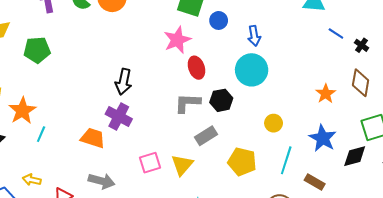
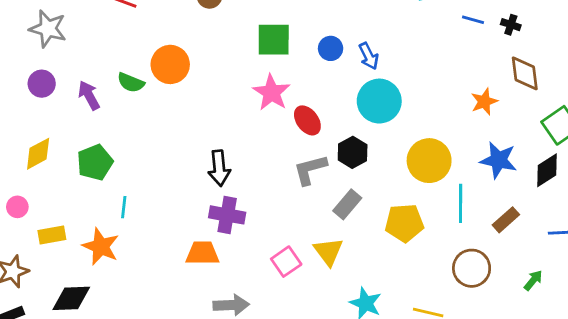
blue circle: (219, 20) -> (331, 48), moved
orange star: (326, 94) -> (484, 102), turned 30
yellow circle: (274, 123) -> (429, 161), size x1.8
cyan line: (41, 134) -> (124, 207), moved
brown rectangle: (315, 182) -> (506, 220), turned -54

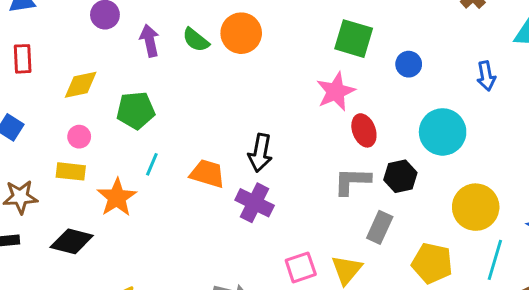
blue arrow: (369, 56) -> (486, 76), moved
gray rectangle: (347, 204) -> (380, 227), turned -32
pink circle: (17, 207) -> (79, 137), moved
orange trapezoid: (202, 253) -> (207, 174), moved

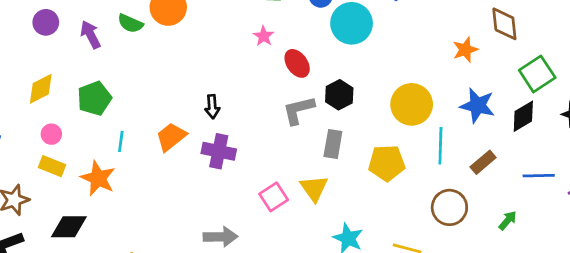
pink star: (336, 92) -> (264, 36), size x0.6
cyan circle: (443, 132) -> (352, 23), moved
black arrow: (260, 153) -> (212, 107), size x0.7
yellow rectangle: (71, 171) -> (52, 166), turned 30
orange trapezoid: (207, 174) -> (171, 137), turned -40

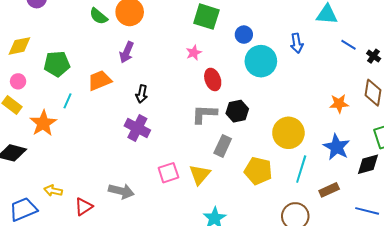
purple arrow: (90, 35) -> (127, 52), moved, turned -145
orange trapezoid: (171, 137) -> (100, 80), moved

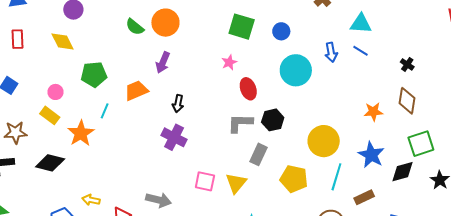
blue circle: (244, 35) -> (281, 31), moved
blue line: (348, 45) -> (361, 51), moved
yellow diamond: (19, 46) -> (63, 41), moved, turned 75
pink square: (168, 173) -> (205, 181), turned 30

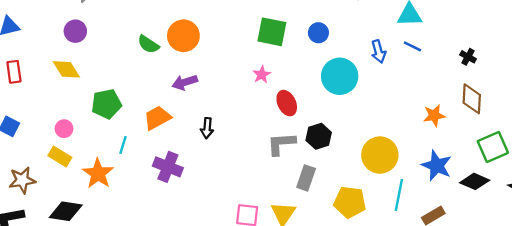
purple arrow: (163, 62) -> (185, 82), turned 55
purple cross: (174, 137) -> (168, 167), moved
black diamond: (403, 172) -> (475, 181), turned 45

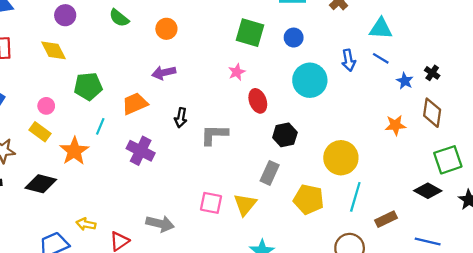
orange circle: (183, 36) -> (166, 29), size x0.7
green semicircle: (148, 44) -> (119, 18), moved
gray L-shape: (281, 144) -> (214, 135), moved
blue star: (437, 166) -> (405, 81), moved, size x0.6

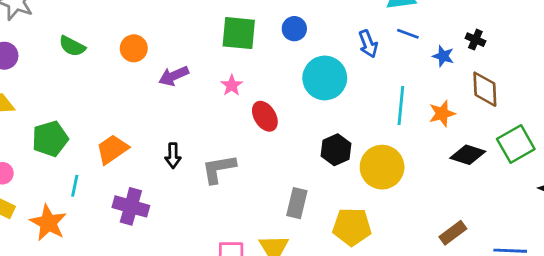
purple arrow: (164, 73) -> (174, 76), moved
black hexagon: (285, 135) -> (336, 150), moved
black diamond: (428, 191) -> (468, 155), moved
cyan line: (355, 197) -> (401, 106), moved

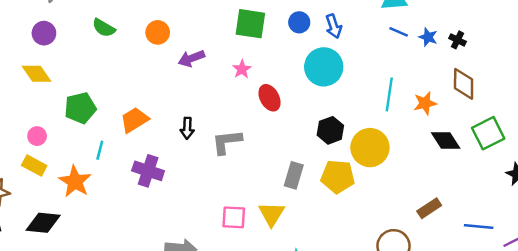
blue arrow: (368, 44) -> (334, 26), moved
blue star: (443, 56) -> (428, 37), moved
black diamond: (468, 155) -> (446, 141), turned 36
yellow pentagon: (352, 227) -> (338, 177), moved

